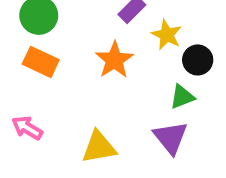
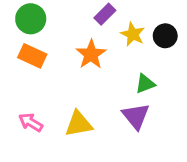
black circle: (198, 60) -> (165, 36), moved
pink arrow: (27, 128) -> (31, 122), moved

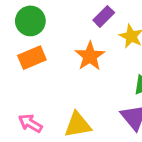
orange rectangle: (32, 56) -> (32, 58), turned -48

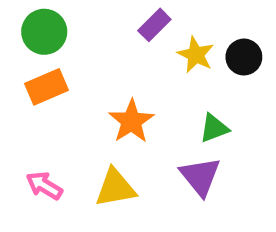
orange star: (90, 56) -> (131, 121), moved

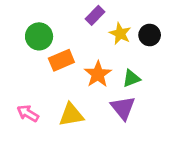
green circle: (44, 32) -> (39, 36), moved
orange rectangle: (47, 87) -> (61, 60), moved
orange star: (131, 121) -> (98, 74), moved

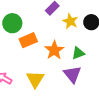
yellow triangle: (71, 115) -> (35, 79), turned -48

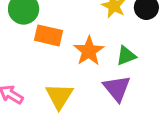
orange rectangle: (28, 40) -> (48, 35), turned 36

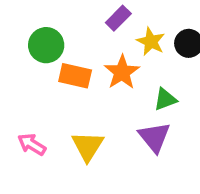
orange star: (89, 51) -> (122, 72), moved

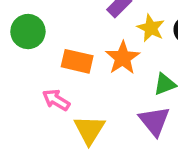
green circle: (46, 45) -> (28, 32), moved
pink arrow: (32, 144) -> (56, 100), moved

